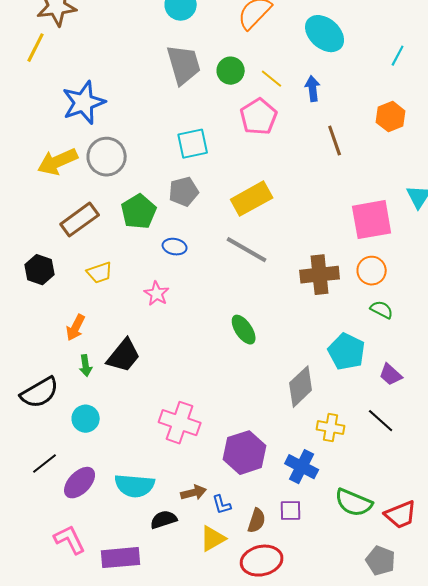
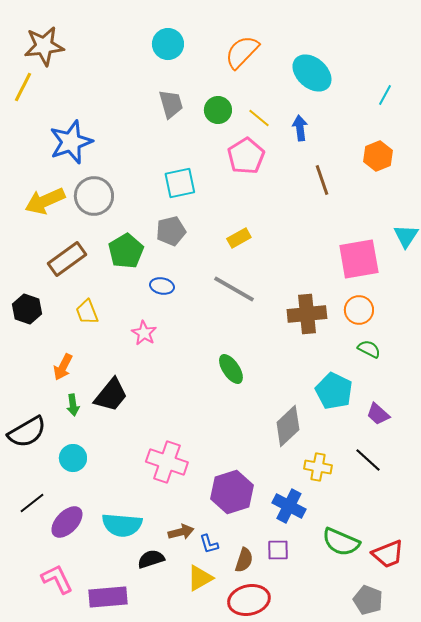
gray trapezoid: (184, 65) -> (171, 104), size x0.7
yellow rectangle: (252, 199) -> (239, 238), size x0.6
yellow trapezoid: (100, 273) -> (87, 312), turned 88

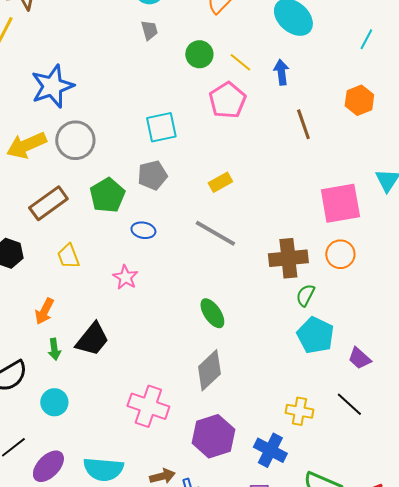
gray trapezoid: (171, 104) -> (149, 30), moved, size x0.7
green semicircle: (369, 349) -> (305, 295), moved, turned -90
gray diamond: (288, 426) -> (209, 370), moved

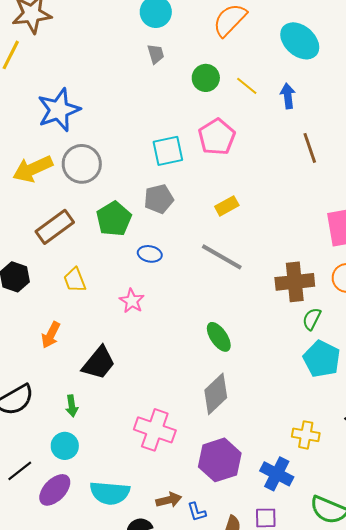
pink pentagon: (227, 100) -> (217, 137), moved
green arrow: (54, 349) -> (72, 406), moved
cyan circle: (54, 402) -> (65, 446), moved

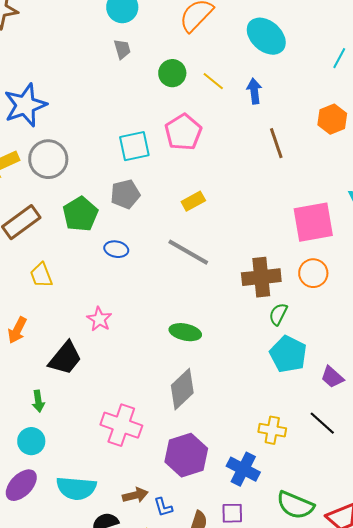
pink star: (132, 301) -> (99, 319), moved
green ellipse: (219, 337) -> (185, 332), turned -44

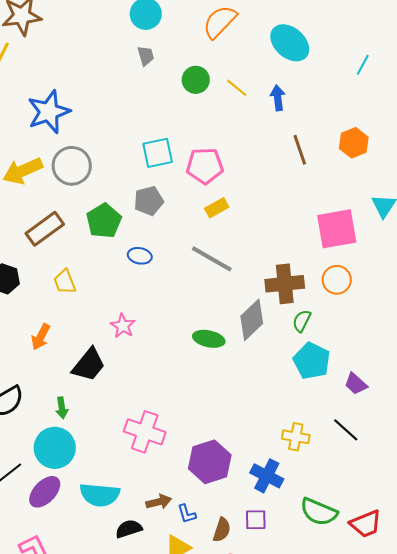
orange hexagon: (332, 119) -> (354, 143), moved
pink pentagon: (183, 132) -> (205, 166), moved, turned 30
gray diamond: (182, 389) -> (252, 320), moved
cyan circle: (31, 441) -> (55, 448), size x1.5

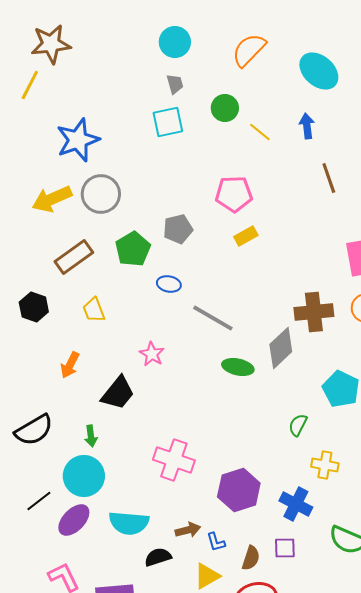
yellow line: (237, 88) -> (260, 132), moved
cyan square: (158, 153) -> (168, 122), moved
gray line: (212, 259) -> (213, 318), moved
green semicircle: (302, 321) -> (298, 425), moved

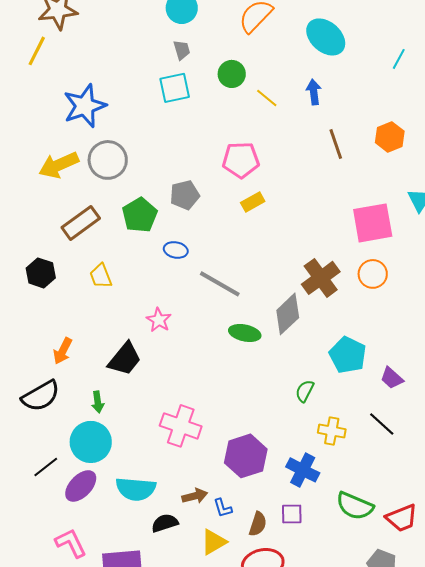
brown cross: (314, 312) -> (321, 278), turned -30
orange arrow: (70, 365) -> (63, 351), moved

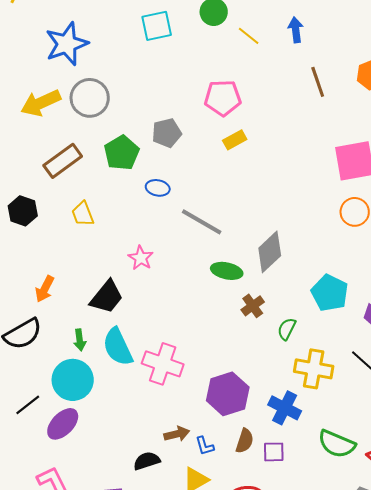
brown cross: (321, 278) -> (253, 306), moved, size x0.6
yellow cross: (332, 431) -> (314, 369), size x1.4
cyan semicircle: (136, 489) -> (118, 347), moved, turned 60
brown semicircle: (258, 524) -> (245, 441), moved

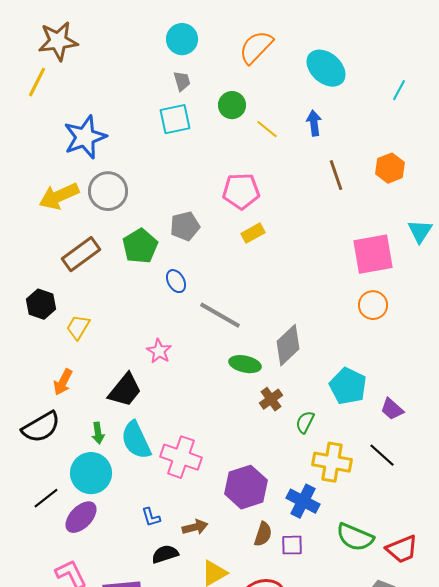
blue ellipse: (158, 188) -> (176, 281), turned 50
yellow trapezoid: (83, 214) -> (78, 327), moved, turned 52
blue L-shape: (205, 446) -> (151, 517), moved

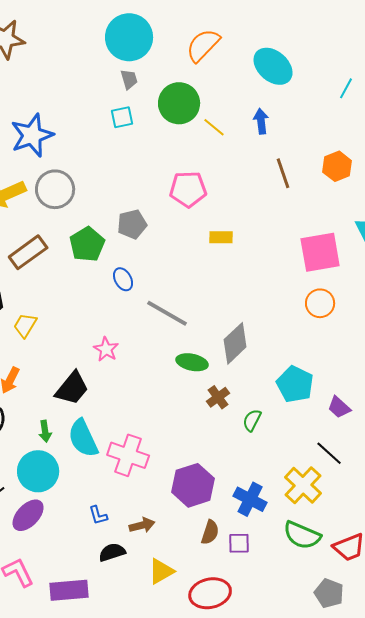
cyan circle: (182, 39) -> (129, 37), size x1.5
green circle: (232, 105) -> (179, 103), size x1.5
cyan square: (175, 119) -> (122, 117), size x0.7
yellow rectangle: (253, 233) -> (221, 237), moved, turned 30
yellow cross: (332, 462) -> (303, 485), moved, turned 33

